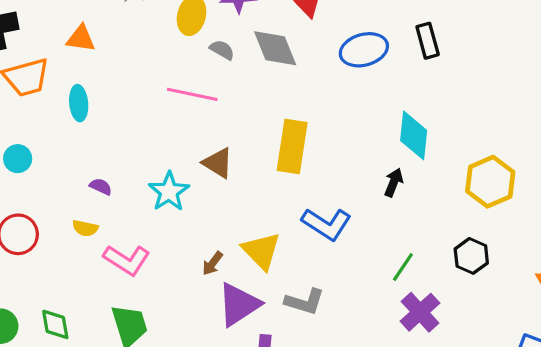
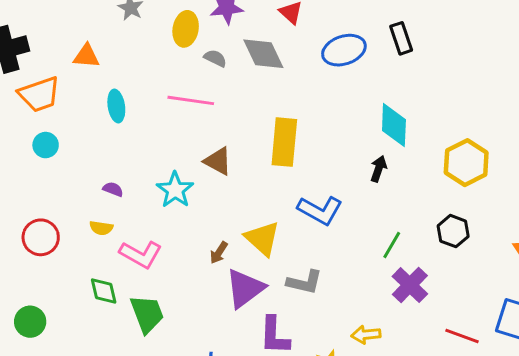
cyan ellipse: (79, 103) -> (116, 106), moved
cyan circle: (18, 159) -> (46, 145), moved
green diamond: (55, 324) -> (104, 291), moved

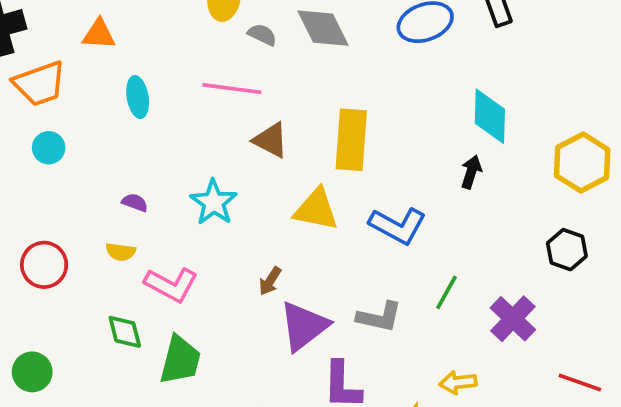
brown triangle: (218, 161) -> (271, 140), moved
yellow triangle: (262, 238) -> (316, 209), moved, turned -30
green line: (392, 245) -> (446, 292), moved
green trapezoid: (147, 314) -> (180, 360), turned 36

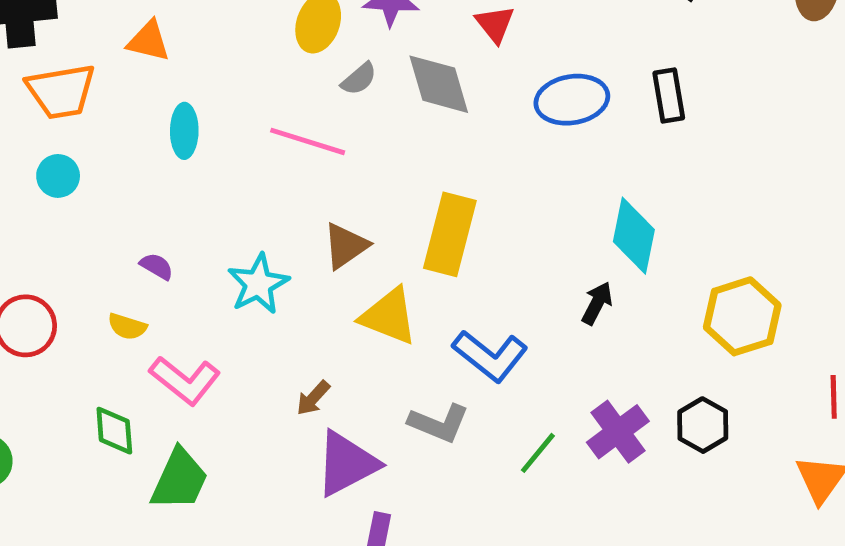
gray semicircle: (262, 35) -> (359, 79), turned 104
brown triangle: (271, 140) -> (346, 246), moved, turned 48
gray L-shape: (379, 317) -> (439, 423), moved
purple cross: (513, 319) -> (618, 432), moved

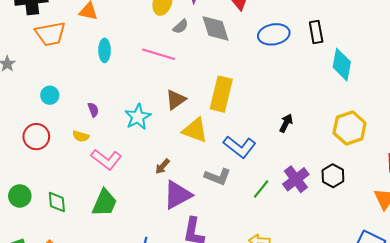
cyan circle: (58, 176) -> (50, 95), moved
cyan diamond: (634, 236) -> (342, 65), moved
purple semicircle: (157, 266) -> (93, 110), turned 40
green diamond: (114, 431) -> (57, 202), moved

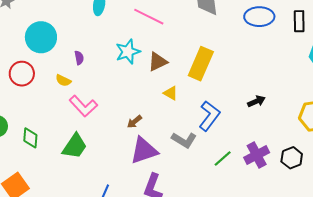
cyan circle: (50, 95) -> (41, 37), size x1.8
cyan star: (138, 117) -> (128, 52), moved
black arrow: (286, 123) -> (256, 101), turned 30
yellow triangle: (195, 130) -> (171, 93), size x0.6
blue L-shape: (240, 147) -> (209, 116), turned -100

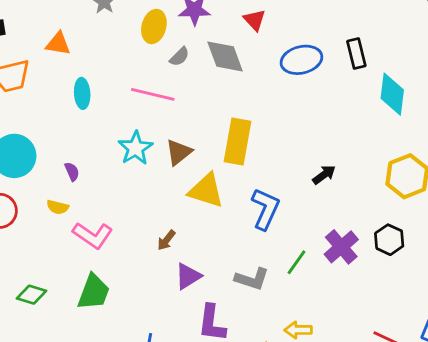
yellow triangle: (171, 93) -> (206, 191), size x1.8
green diamond: (30, 138) -> (31, 295), turned -65
gray L-shape: (184, 140) -> (252, 279), moved
purple triangle: (144, 151) -> (188, 276), size x0.7

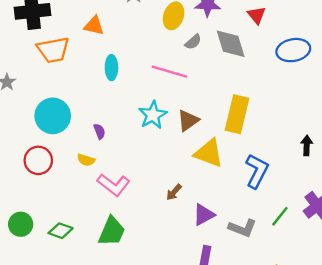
black arrow: (324, 175) -> (307, 146), turned -54
purple triangle: (188, 276) -> (204, 215), moved

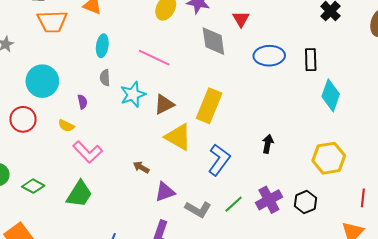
gray semicircle: (193, 42) -> (105, 78), moved, turned 119
brown arrow: (174, 192) -> (141, 167), turned 70

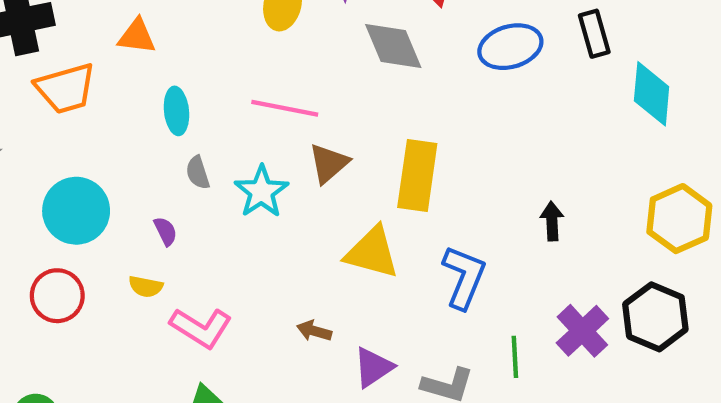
brown triangle: (164, 104) -> (329, 163), moved
black hexagon: (305, 202) -> (655, 317), size x1.4
green line: (234, 204) -> (515, 357), turned -36

